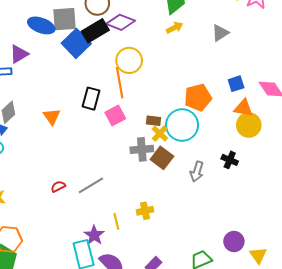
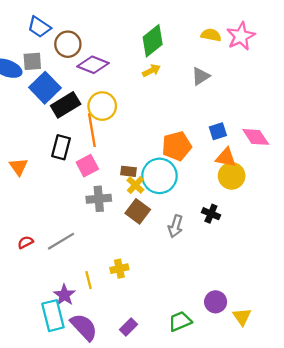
gray square: (65, 19) -> (32, 61), size x0.7
black rectangle: (95, 31) -> (66, 105), moved
gray cross: (142, 149) -> (99, 199), moved

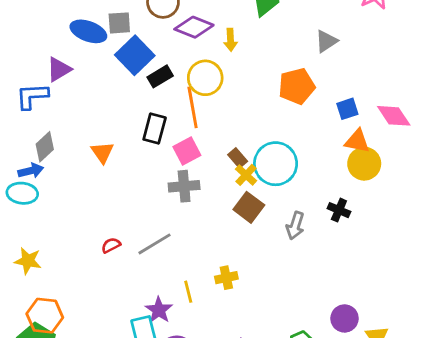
yellow arrow: (151, 71) -> (231, 40), moved, turned 114
black rectangle: (66, 105) -> (160, 76), size x0.7
orange pentagon: (177, 146) -> (297, 86), moved
brown rectangle: (129, 171) -> (238, 158), turned 42
gray cross: (99, 199) -> (184, 186), moved

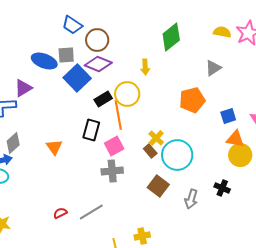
purple diamond: (194, 27) -> (98, 64), moved
black rectangle: (160, 76) -> (103, 99), moved
yellow cross: (246, 175) -> (156, 138), moved

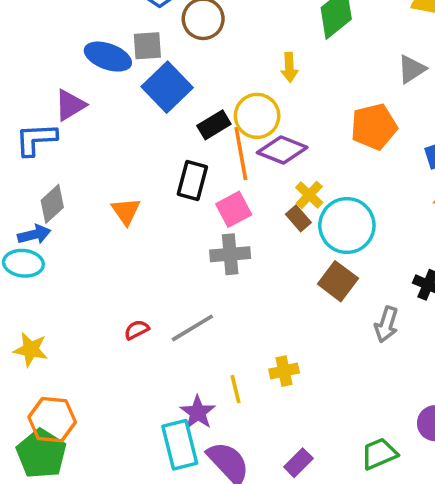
purple diamond: (98, 64) -> (282, 150), moved
brown square: (158, 186) -> (338, 281), moved
gray arrow: (191, 199) -> (386, 324), moved

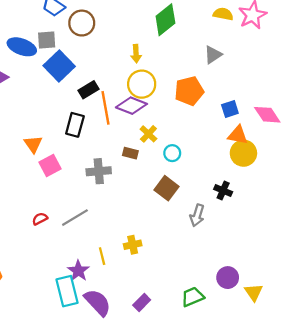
yellow circle: (257, 116) -> (142, 84), moved
pink square: (234, 209) -> (50, 166), moved
brown rectangle: (298, 218) -> (130, 153), moved, turned -35
cyan circle: (347, 226) -> (172, 153), size x0.5

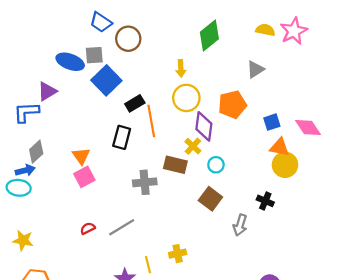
purple diamond: (131, 106) -> (204, 126), moved, turned 76
brown rectangle: (130, 153) -> (175, 165), size x1.5
pink square: (50, 166) -> (84, 177), moved

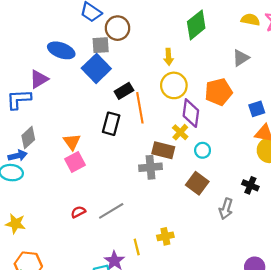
gray square: (94, 55) -> (101, 45), moved
gray cross: (145, 182) -> (150, 167), moved

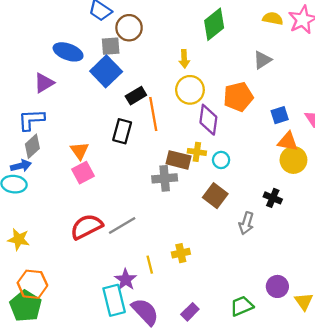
blue L-shape: (19, 99) -> (31, 120), moved
yellow cross: (180, 132) -> (197, 152), moved, turned -35
red semicircle: (78, 212) -> (86, 227), size x2.0

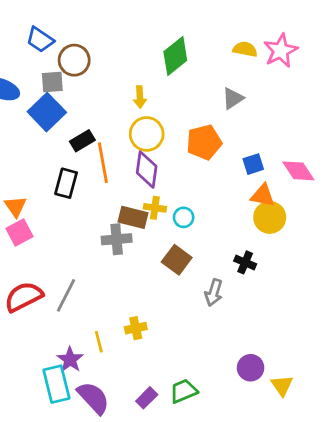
purple diamond: (208, 120) -> (147, 170), moved
gray line: (122, 226) -> (66, 295), turned -32
green trapezoid: (242, 306) -> (184, 391), moved

